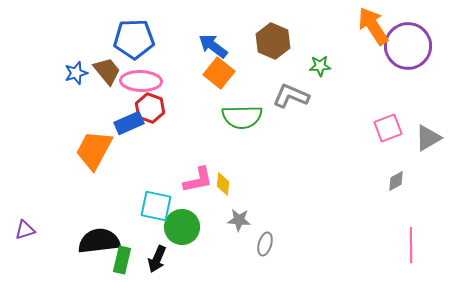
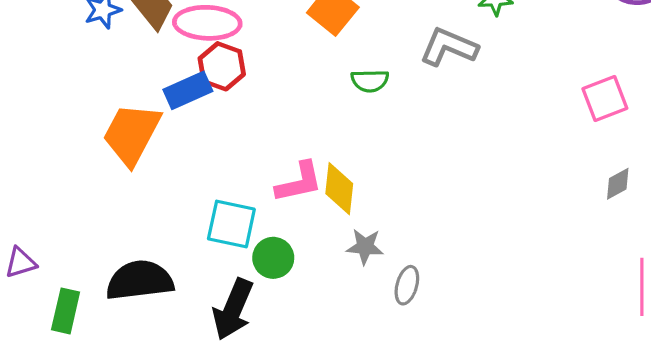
green semicircle: (242, 117) -> (370, 81), size x0.6
yellow diamond: (223, 184) -> (339, 189), size x1.4
green circle: (182, 227) -> (273, 258), size x0.7
black arrow: (157, 259) -> (233, 309), size x1.4
green rectangle: (122, 260) -> (66, 311), moved

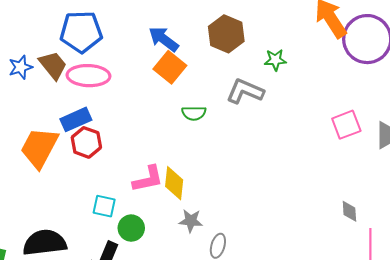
red hexagon: (222, 66) -> (86, 142), moved
gray diamond: (618, 184) -> (349, 211), moved, turned -65
cyan square: (231, 224) -> (104, 206), size x0.7

